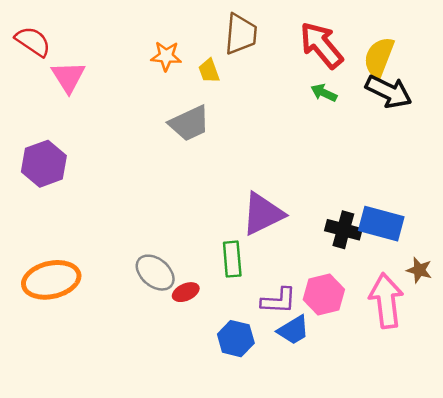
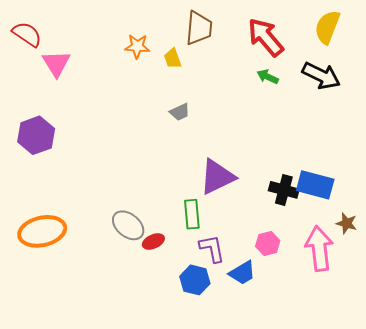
yellow semicircle: (379, 57) -> (327, 27), moved
gray trapezoid: (189, 123) -> (180, 112), moved, size x0.6
pink hexagon: (324, 295) -> (268, 244), size x0.7
purple L-shape: (279, 301) -> (212, 249), moved, turned -104

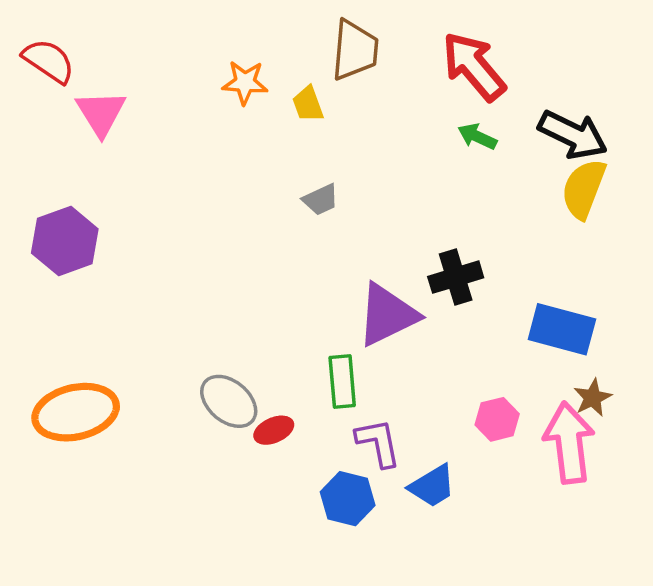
yellow semicircle: (327, 27) -> (584, 189), moved
black cross: (284, 190) -> (456, 277), moved, turned -32
brown star: (347, 223) -> (593, 398), moved, turned 30
pink hexagon: (268, 244) -> (497, 419), moved

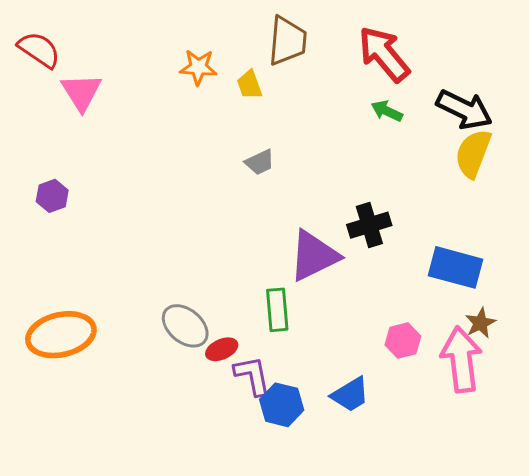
purple hexagon: (65, 241) -> (52, 196), size x0.6
purple L-shape: (378, 443) -> (252, 376), moved

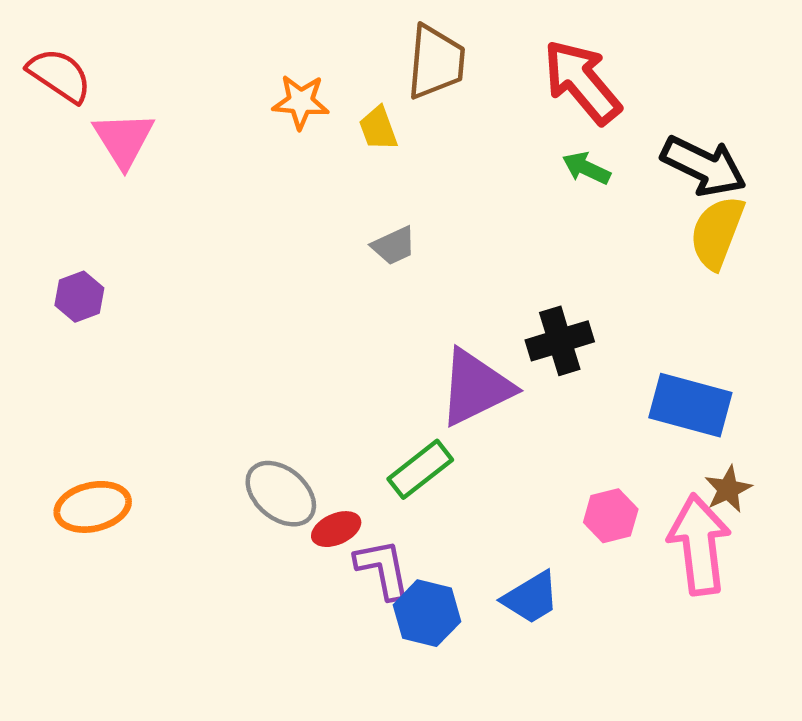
green rectangle: (277, 310) -> (420, 469), turned 57
orange ellipse: (61, 335) -> (93, 507), size x0.7

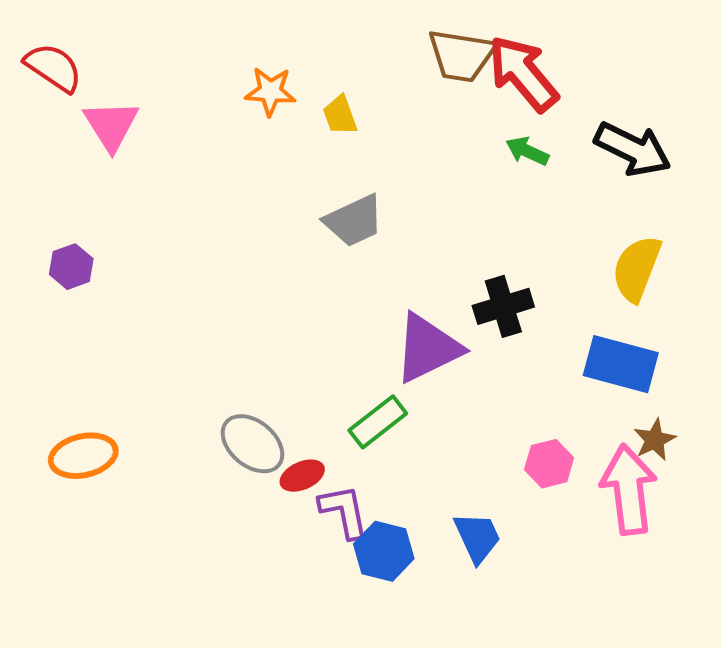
brown trapezoid: (436, 62) -> (461, 56), moved, turned 94
yellow semicircle: (717, 232) -> (637, 269), moved
gray trapezoid: (394, 246) -> (354, 221), size x1.5
blue trapezoid: (531, 598) -> (477, 537), turned -84

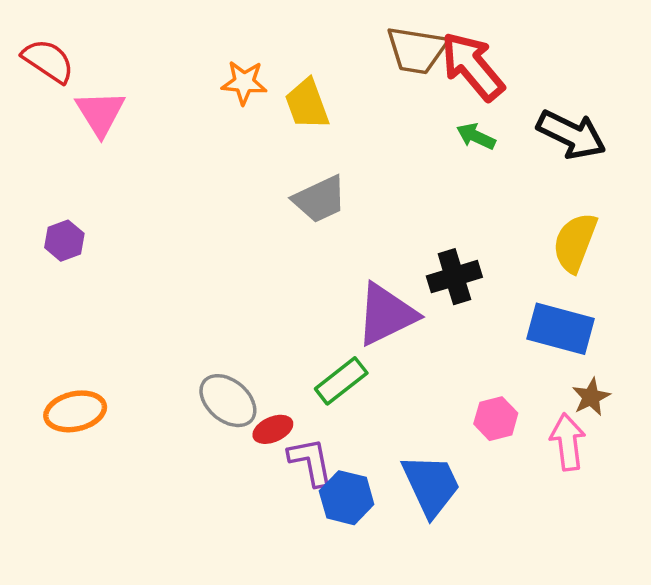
yellow trapezoid: (340, 115) -> (307, 104), size x1.4
pink arrow: (629, 490) -> (568, 442), size x0.7
blue trapezoid: (477, 537) -> (431, 485), size x1.4

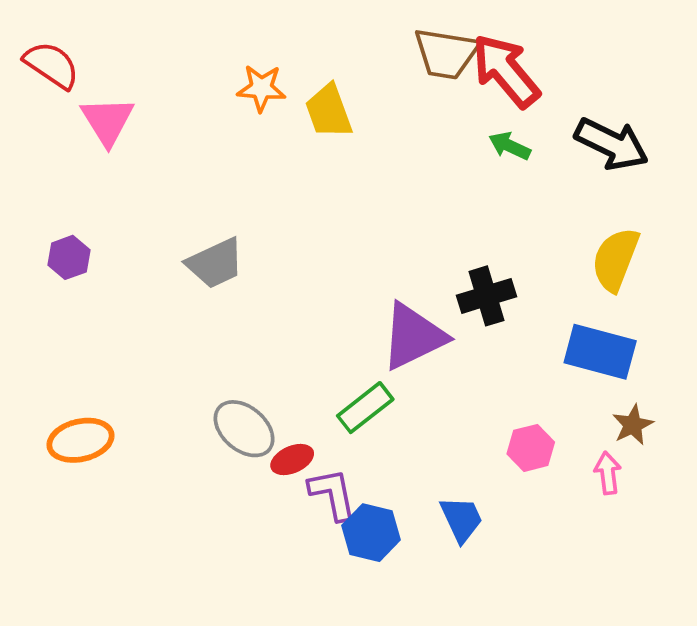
gray trapezoid: (320, 199) -> (215, 263), moved
pink arrow: (568, 442) -> (608, 473), size x0.7
blue trapezoid: (431, 485) -> (461, 519), size x0.7

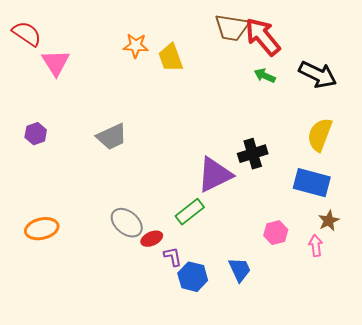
purple L-shape: (333, 494) -> (173, 257), size x0.7

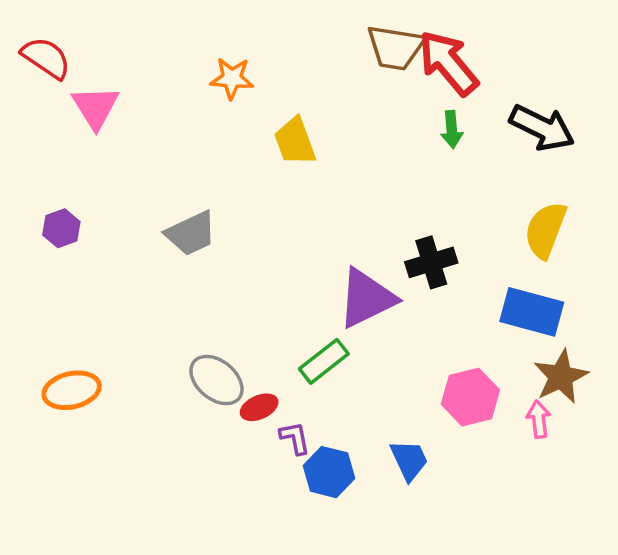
yellow trapezoid: (171, 58) -> (295, 141), moved
green arrow: (265, 76) -> (452, 129), turned -120
brown star: (329, 221) -> (561, 377), size x1.5
pink hexagon: (276, 233) -> (470, 397), size x1.4

